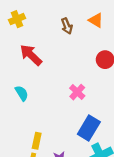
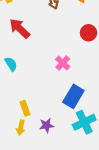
yellow rectangle: (37, 141) -> (25, 108), turned -32

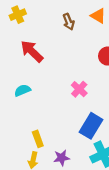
cyan semicircle: (11, 64) -> (22, 90), turned -80

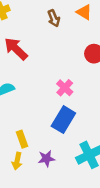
blue rectangle: (91, 126) -> (63, 120), moved

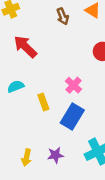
yellow rectangle: (22, 139) -> (43, 102), moved

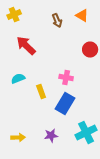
pink cross: (74, 85) -> (66, 78), turned -32
yellow arrow: (26, 158) -> (18, 138), moved, turned -104

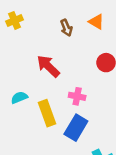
red arrow: (26, 46) -> (48, 66), moved
yellow rectangle: (41, 92) -> (47, 113), size x1.5

